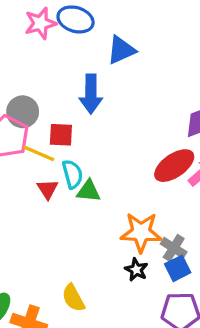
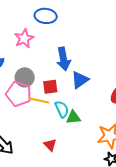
pink star: (40, 23) -> (24, 38), moved
blue triangle: (121, 50) -> (80, 80), moved
red triangle: (48, 189) -> (50, 145), moved

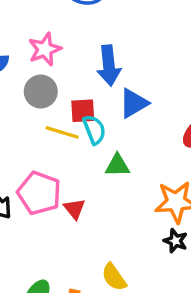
pink star: (24, 38) -> (45, 49), moved
pink pentagon: (19, 94) -> (39, 193), moved
cyan semicircle: (62, 109) -> (94, 130), moved

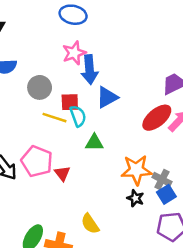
pink star: (45, 49) -> (74, 53), moved

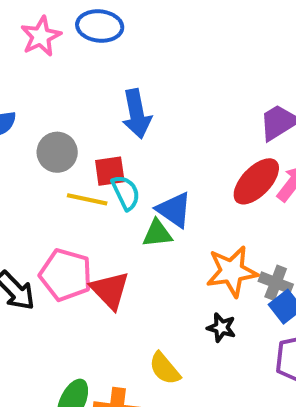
pink star: (74, 53) -> (41, 36), moved
blue triangle: (107, 97) -> (174, 210), moved, turned -50
red triangle: (62, 173) -> (110, 290), size x1.5
black star: (135, 198) -> (221, 328), moved

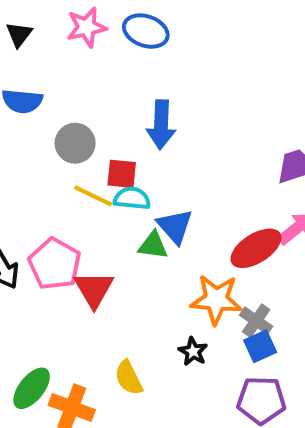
red ellipse: (256, 181) -> (256, 248), moved
cyan semicircle: (126, 193) -> (132, 198), turned -72

